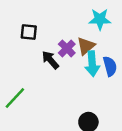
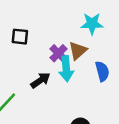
black arrow: (50, 60) -> (40, 80), moved, turned 96
cyan arrow: (92, 64) -> (66, 69), moved

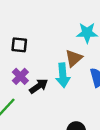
purple cross: (58, 53) -> (20, 76), moved

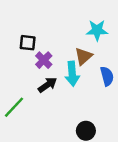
purple cross: (20, 76) -> (44, 60), moved

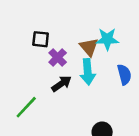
cyan star: (97, 30) -> (107, 39), moved
brown triangle: (83, 56) -> (89, 47), moved, turned -30

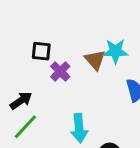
cyan arrow: (88, 72) -> (79, 128), moved
black arrow: (61, 84) -> (21, 101), moved

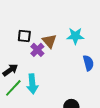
brown triangle: (95, 60) -> (49, 41), moved
cyan arrow: (79, 128) -> (32, 84), moved

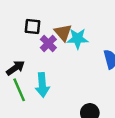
cyan star: (75, 36) -> (78, 39), moved
green line: (13, 88) -> (19, 90), turned -66

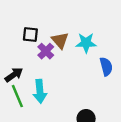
cyan star: (78, 39) -> (86, 43), moved

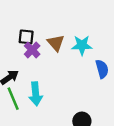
purple cross: (46, 51) -> (32, 50), moved

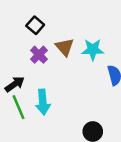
black square: (26, 37) -> (35, 25), moved, turned 35

